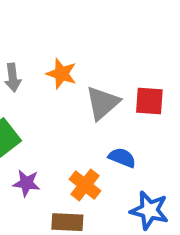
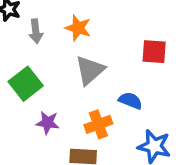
gray triangle: (103, 103) -> (90, 70), moved
orange cross: (85, 185) -> (98, 124), turned 32

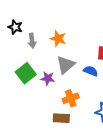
blue semicircle: (130, 101) -> (91, 71), moved
purple star: (48, 123) -> (48, 78), moved

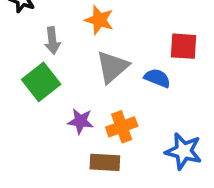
gray arrow: (32, 41) -> (52, 41), moved
purple star: (48, 78) -> (80, 121), moved

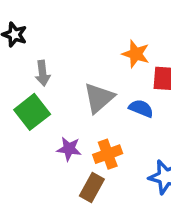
orange star: (99, 20) -> (136, 54), moved
brown rectangle: (105, 162) -> (92, 187), turned -64

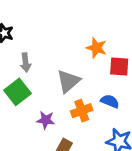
blue semicircle: (141, 108) -> (110, 101), moved
orange cross: (108, 154) -> (82, 111), moved

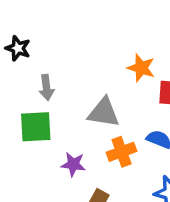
gray triangle: (68, 81) -> (104, 113), turned 50
green square: (18, 92) -> (36, 127), turned 35

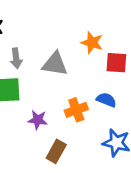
gray triangle: (104, 113) -> (55, 64), moved

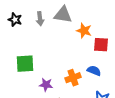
gray arrow: (16, 58) -> (40, 19), moved
gray triangle: (55, 64) -> (63, 15), moved

